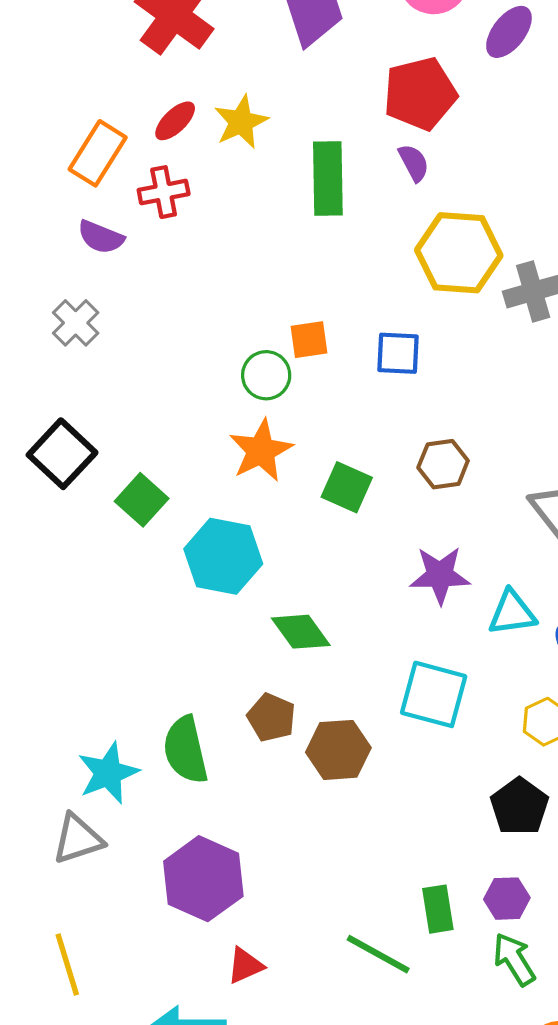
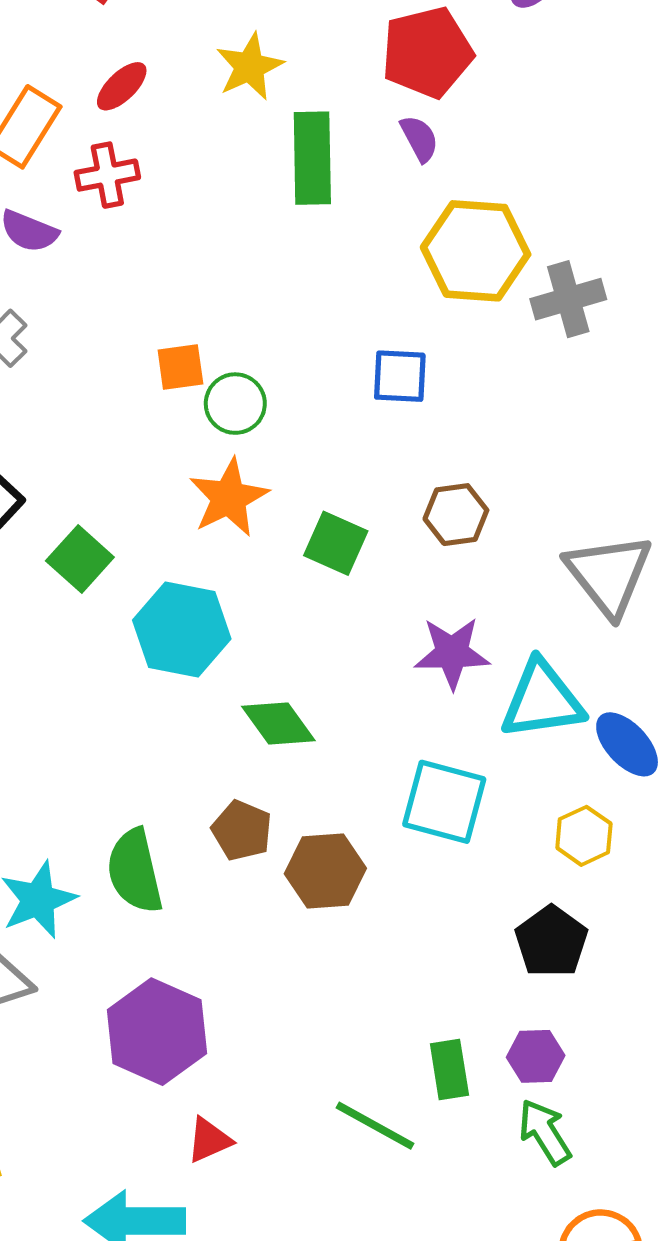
yellow star: (241, 122) -> (250, 67), moved
orange square: (309, 340) -> (180, 367), moved
cyan triangle: (512, 613) -> (542, 700), size x1.4

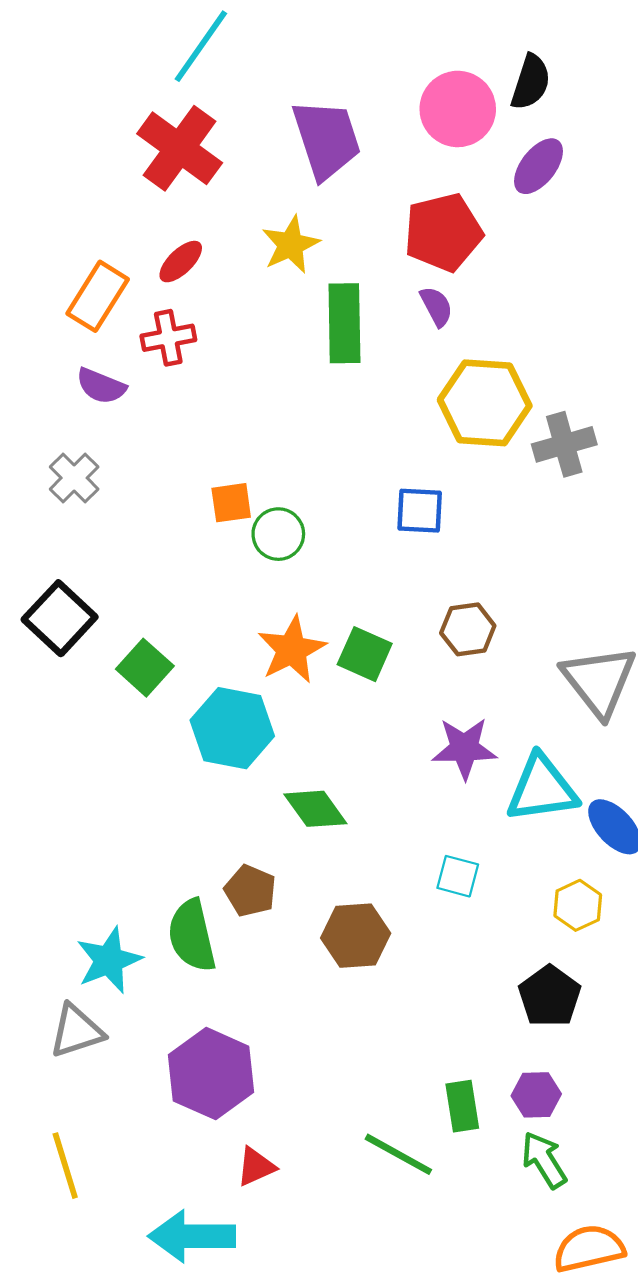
orange star: (229, 498) -> (292, 650), moved
cyan square: (444, 802) -> (458, 876), size x0.6
brown pentagon: (242, 831) -> (250, 891), moved

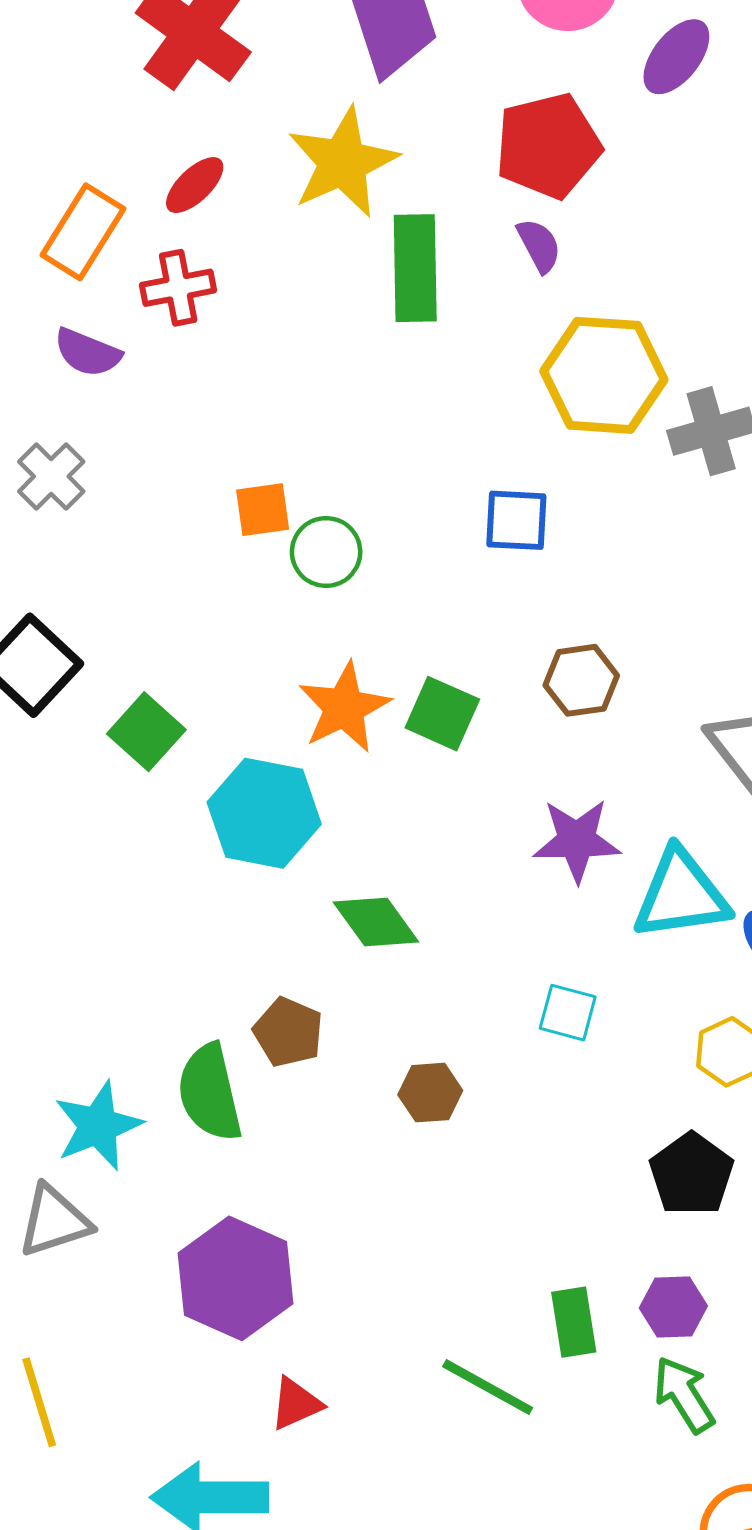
yellow star: (291, 245) -> (343, 162), size x1.4
brown hexagon: (356, 936) -> (430, 1093), size x0.7

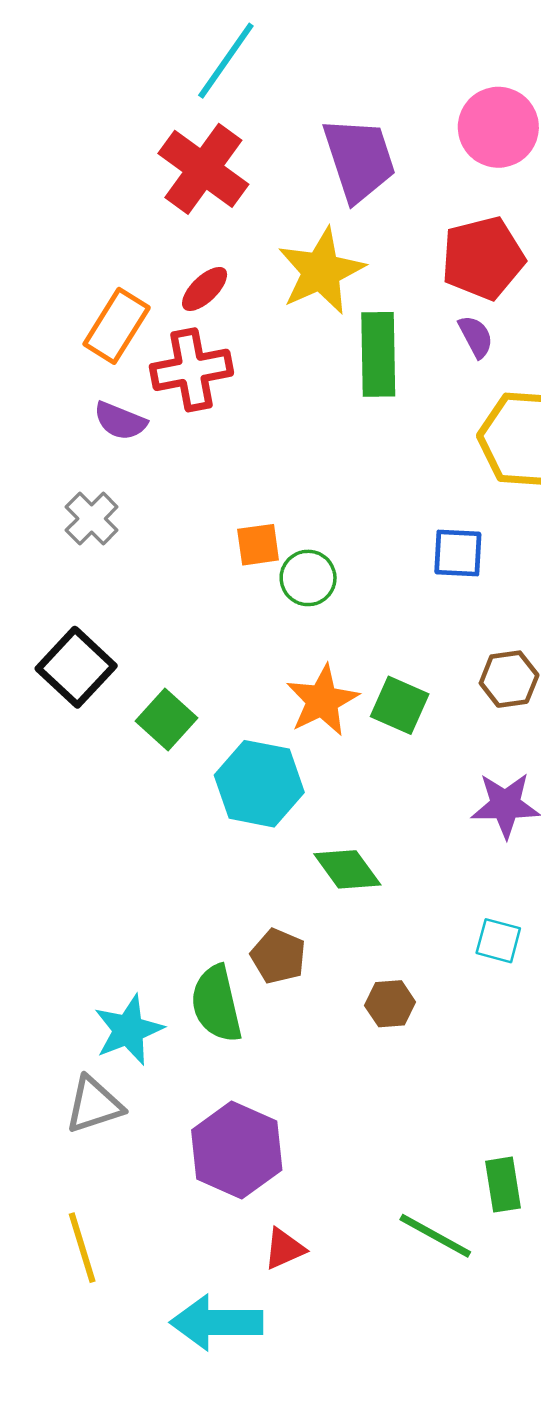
red cross: (178, 288) -> (191, 370), size x1.4

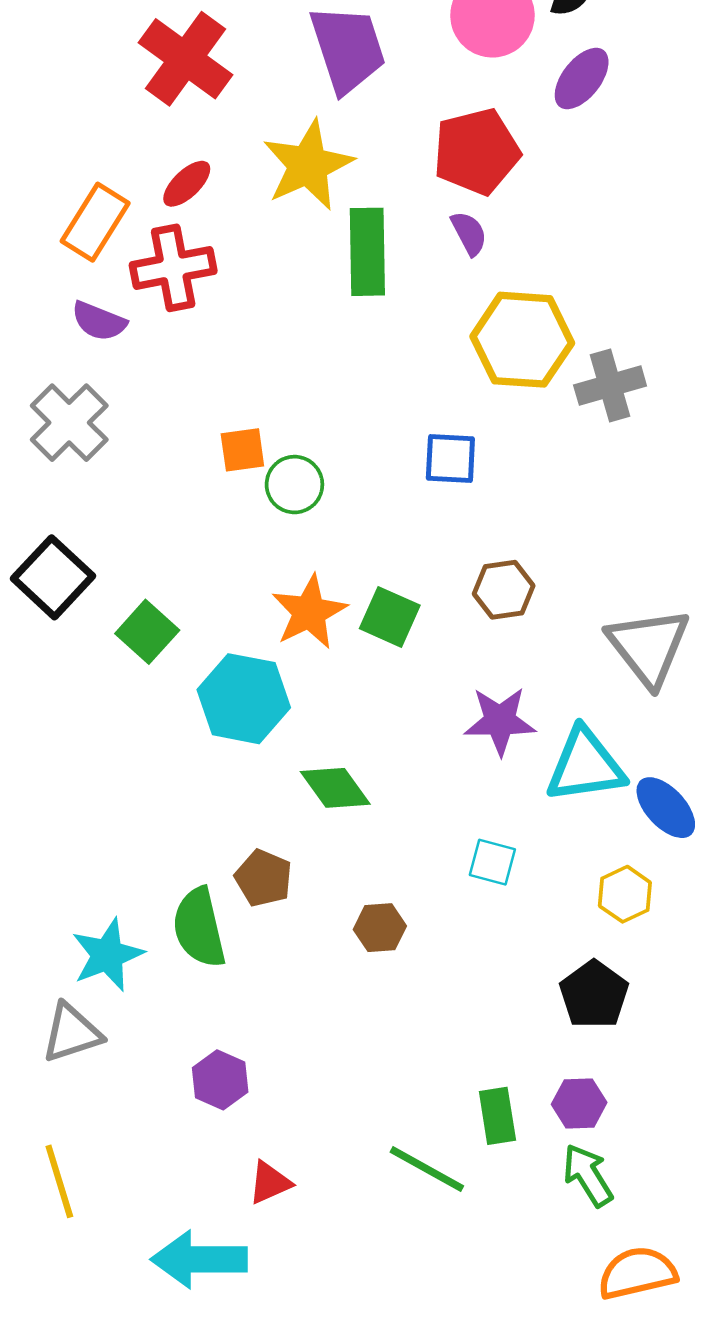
gray cross: (92, 519) -> (69, 423), size x1.4
purple hexagon: (237, 1150) -> (220, 1080), size x0.6

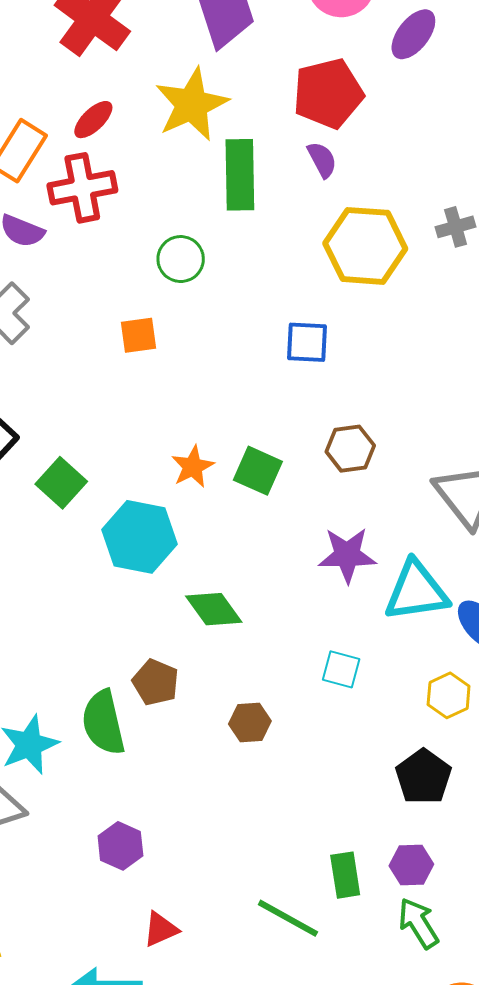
gray cross: (610, 386) -> (456, 227), moved, size x0.7
green circle: (294, 485) -> (181, 259), moved
orange star: (309, 612) -> (193, 467), size x0.7

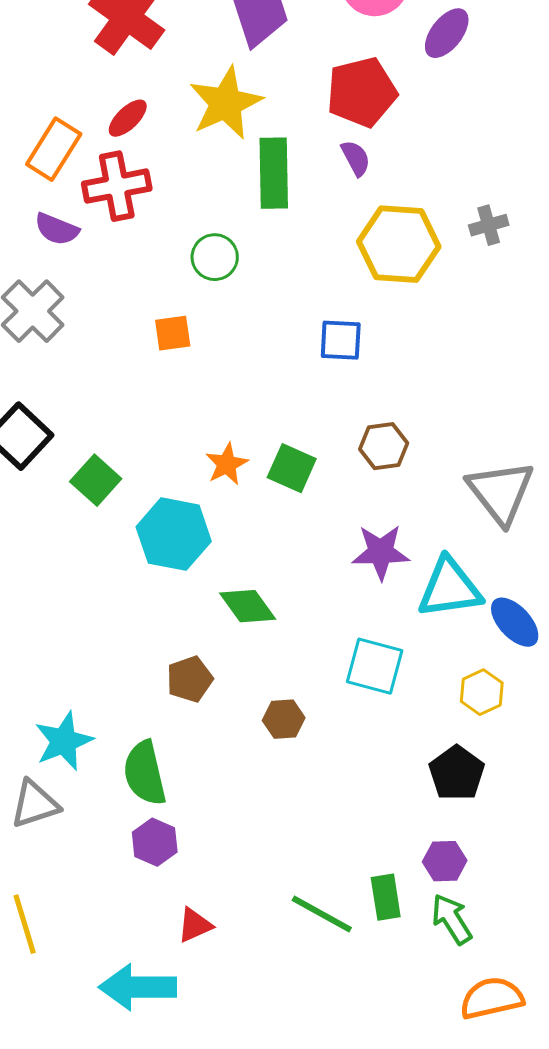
cyan square: (341, 669) -> (375, 666), size x1.5
brown pentagon: (156, 682) -> (190, 679), turned 30
green semicircle: (103, 723) -> (145, 773), moved
green rectangle: (345, 875) -> (386, 897), moved

